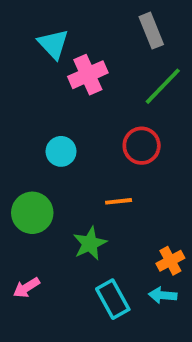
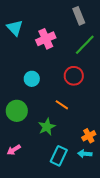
cyan triangle: (53, 44) -> (15, 28), moved
orange line: (119, 201) -> (62, 105), turned 40
cyan rectangle: (113, 299) -> (59, 156), turned 54

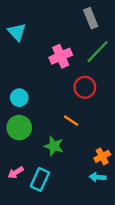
pink cross: (46, 39) -> (61, 56), moved
cyan circle: (32, 79) -> (19, 98), moved
green star: (47, 127) -> (54, 146), turned -30
cyan rectangle: (59, 156) -> (40, 179), moved

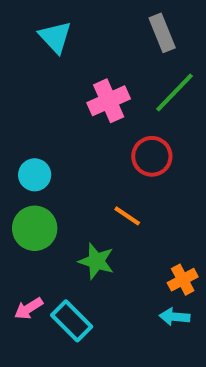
cyan triangle: (17, 32) -> (55, 37), moved
cyan rectangle: (40, 179) -> (72, 321), turned -70

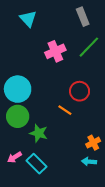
red circle: (152, 156) -> (80, 91), moved
cyan circle: (35, 175) -> (18, 89), size x1.6
green star: (96, 261) -> (39, 133), moved

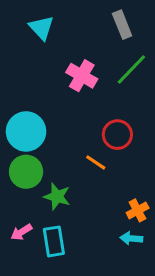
pink cross: (55, 51) -> (82, 76), turned -36
cyan rectangle: (37, 164) -> (54, 241), turned 36

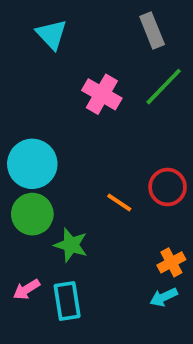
red circle: (117, 135) -> (168, 187), moved
cyan arrow: (131, 238) -> (164, 297), turned -30

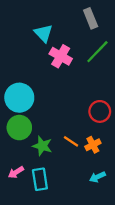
cyan triangle: (52, 34) -> (43, 33), moved
orange line: (119, 202) -> (71, 141), moved
orange cross: (171, 262) -> (93, 145), moved

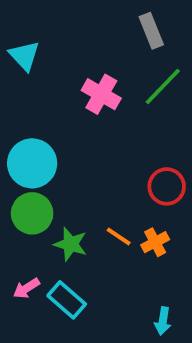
cyan triangle: (43, 33) -> (24, 56), moved
cyan arrow: (97, 177) -> (163, 321), moved, turned -56
cyan rectangle: (40, 179) -> (67, 300), turned -40

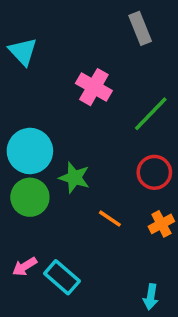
green line: (163, 86) -> (151, 114), moved
orange cross: (155, 242) -> (161, 224), moved
green star: (71, 244) -> (74, 178), moved

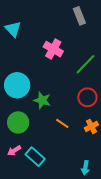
green circle: (30, 197) -> (18, 122), moved

